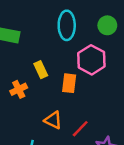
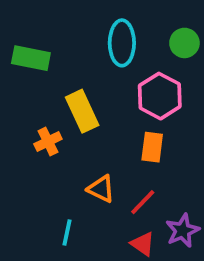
yellow rectangle: (41, 70) -> (82, 111), size x1.5
orange rectangle: (69, 83) -> (152, 147), moved

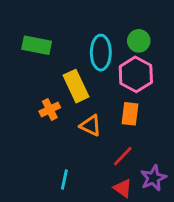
cyan ellipse: (122, 43) -> (101, 53), moved
green circle: (184, 43) -> (139, 41), moved
orange triangle: (101, 189) -> (91, 125), moved

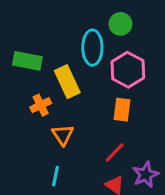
green circle: (139, 41) -> (120, 24), moved
green rectangle: (37, 45) -> (27, 61), moved
orange triangle: (91, 125) -> (63, 135), moved, turned 30

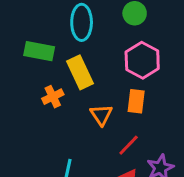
cyan ellipse: (92, 48) -> (82, 22), moved
orange triangle: (63, 135) -> (101, 115), moved

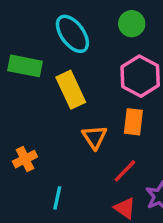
cyan ellipse: (82, 22) -> (72, 34), turned -36
orange cross: (53, 97) -> (25, 159), moved

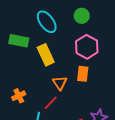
red line: (125, 171) -> (51, 103), moved

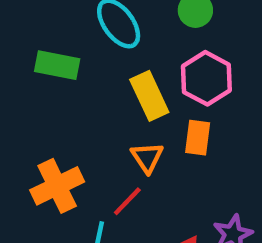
yellow rectangle: (46, 55) -> (149, 96), moved
orange cross: (19, 96) -> (57, 186), size x1.6

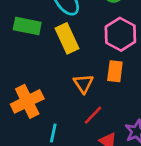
yellow rectangle: (149, 96) -> (67, 38), moved
red line: (127, 201) -> (93, 115), moved

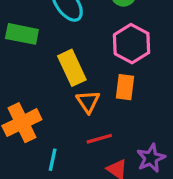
yellow rectangle: (67, 38) -> (72, 68), moved
red line: (93, 115) -> (99, 139), turned 30

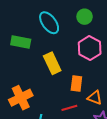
orange rectangle: (125, 87) -> (76, 83), moved
orange triangle: (88, 102) -> (95, 98), moved, turned -35

